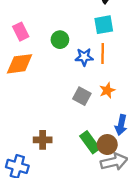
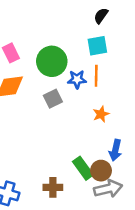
green circle: (60, 40) -> (52, 61), size x1.6
gray square: (82, 96) -> (53, 99), moved, turned 36
brown cross: (43, 140) -> (53, 187), moved

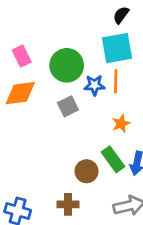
cyan square: (97, 46) -> (117, 48), size x1.4
green rectangle: (83, 168) -> (113, 159), moved
brown circle: (101, 171) -> (87, 171), moved

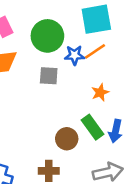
orange line: (116, 81) -> (95, 51), turned 55
gray square: (68, 106) -> (49, 76), turned 30

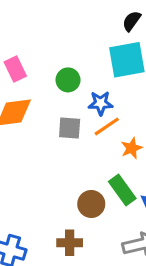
green circle: (47, 36) -> (68, 80), size x0.6
orange line: (95, 51) -> (107, 126), moved

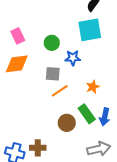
orange line: (107, 126) -> (60, 91), moved
brown cross: (70, 243) -> (38, 148), moved

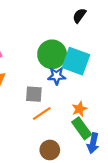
cyan square: (90, 30) -> (76, 61), moved, turned 30
green circle: (52, 43) -> (52, 54), moved, size x1.6
green rectangle: (87, 114) -> (82, 128), moved

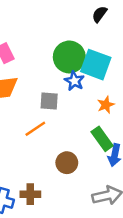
blue star: (57, 76) -> (74, 81), turned 30
orange star: (79, 109) -> (106, 105), moved
orange line: (42, 114) -> (35, 129), moved

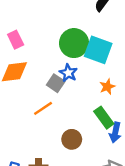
blue star: (74, 81) -> (68, 73), moved
gray square: (49, 101) -> (56, 83), turned 30

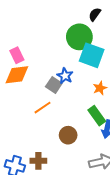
pink rectangle: (16, 40) -> (17, 55), moved
green circle: (74, 43) -> (79, 37), moved

